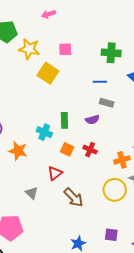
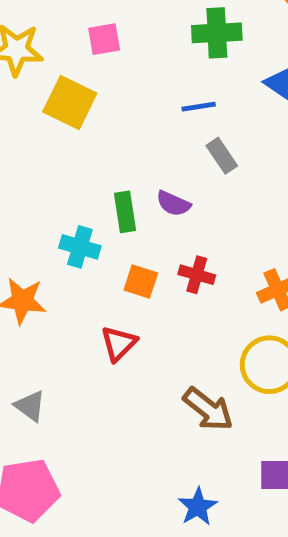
gray rectangle: (107, 103) -> (222, 156), turned 48
purple semicircle: (92, 120) -> (173, 204), moved, turned 48
gray triangle: (32, 193) -> (30, 406), moved
brown arrow: (74, 197) -> (208, 409), moved

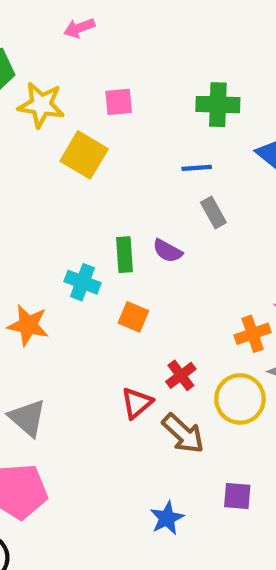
red cross: (197, 275) -> (181, 375), moved, turned 32
red triangle: (119, 343) -> (137, 403), moved
gray triangle: (30, 406) -> (27, 418), size x1.4

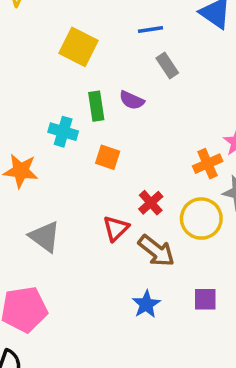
yellow square: (84, 155) -> (79, 47), moved
gray triangle: (27, 418) -> (45, 237), moved
blue star: (167, 518) -> (146, 304), moved

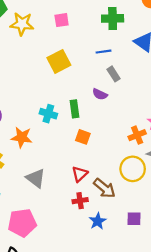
yellow square: (79, 47) -> (59, 61), turned 35
purple semicircle: (132, 100) -> (100, 94), moved
green rectangle: (96, 106) -> (75, 109), moved
orange square: (108, 157) -> (83, 137), moved
red cross: (151, 203) -> (80, 201), moved, turned 32

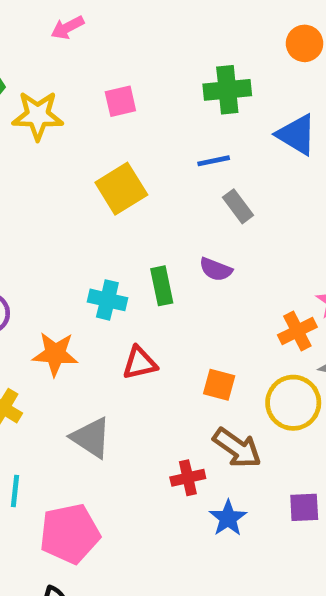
purple semicircle: (100, 94) -> (216, 269), moved
orange square: (83, 137) -> (219, 385), moved
red triangle: (80, 174) -> (140, 363), moved, turned 35

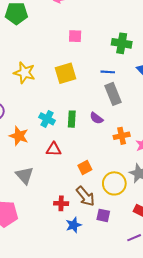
yellow star: (38, 116) -> (24, 73), moved
gray rectangle: (238, 206) -> (113, 94), size x1.5
orange cross: (297, 331) -> (122, 136), moved
orange square: (219, 385) -> (85, 167), turned 32
purple square: (304, 507) -> (103, 215), moved

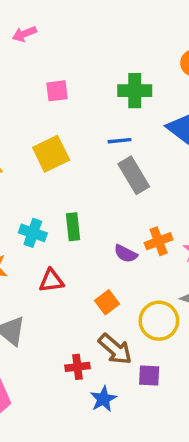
purple semicircle: (96, 118) -> (126, 254), moved

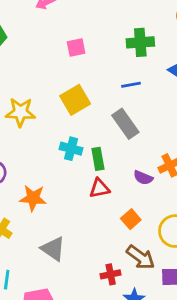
gray rectangle: (134, 175) -> (125, 124), moved
cyan cross: (33, 233) -> (71, 149), moved
red triangle: (51, 281) -> (99, 188), moved

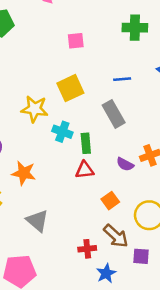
green cross: (140, 42) -> (135, 28), moved
yellow star: (20, 112) -> (35, 109), moved

